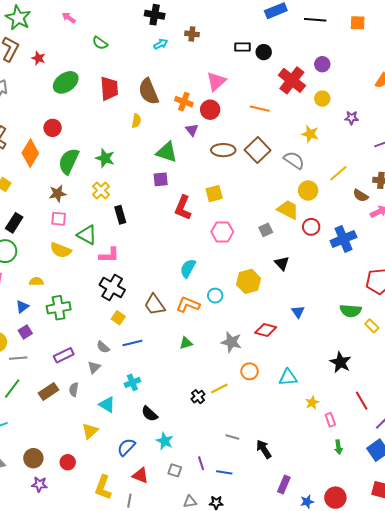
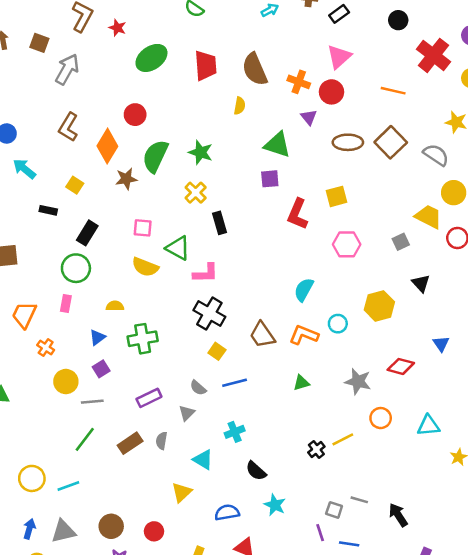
black rectangle: (242, 47) -> (339, 14), moved, turned -35
brown star: (58, 194) -> (126, 179), moved
blue semicircle: (126, 447) -> (227, 512), turned 36
gray square: (175, 470) -> (334, 510), moved

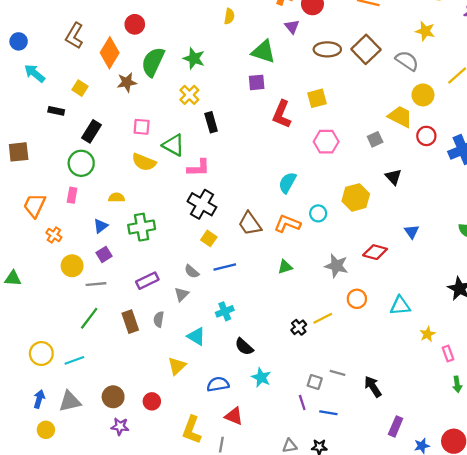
brown rectangle: (130, 443) -> (130, 322), turned -75

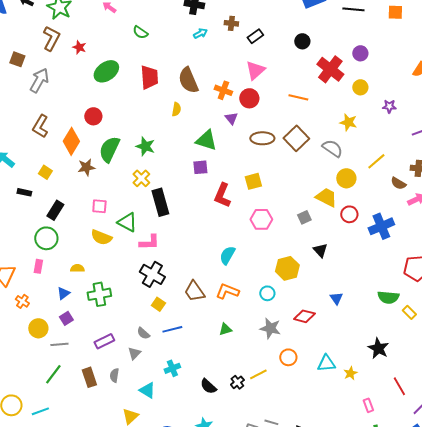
black rectangle: (211, 122) -> (160, 202), size x1.5
cyan circle: (318, 213) -> (267, 293), moved
yellow star: (428, 334) -> (350, 373), moved
black semicircle: (244, 347) -> (208, 386), moved

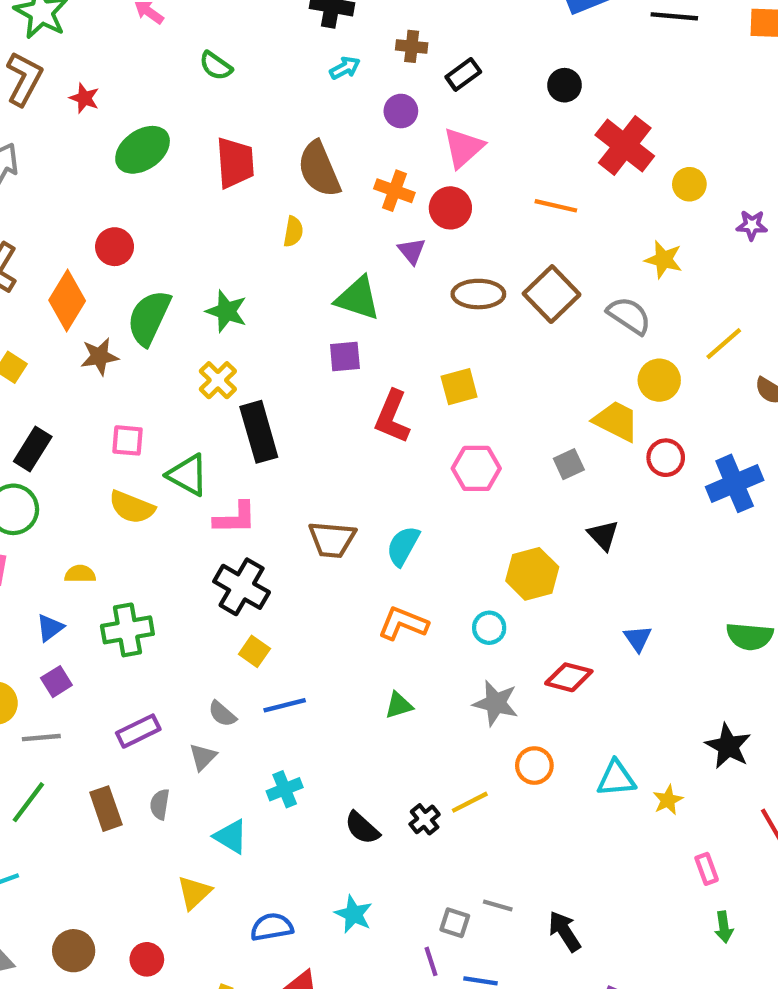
purple circle: (360, 53) -> (401, 111), moved
brown trapezoid: (194, 291) -> (332, 539), moved, turned -50

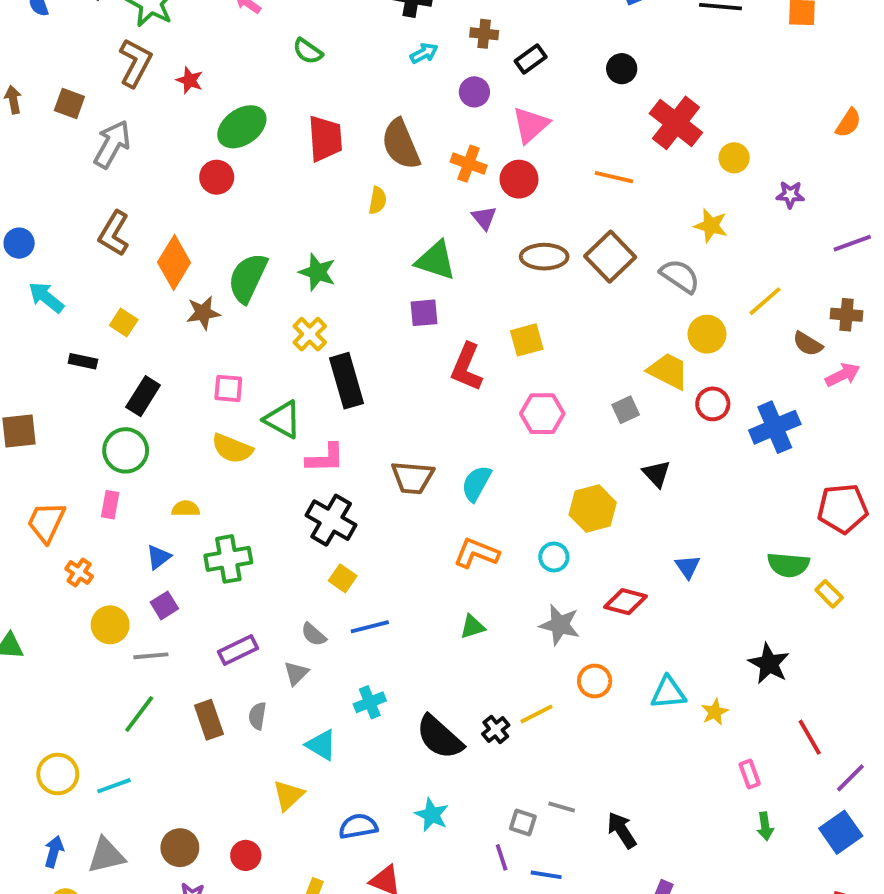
red circle: (115, 247) -> (217, 177), moved
black semicircle: (362, 828) -> (440, 737), size x1.5

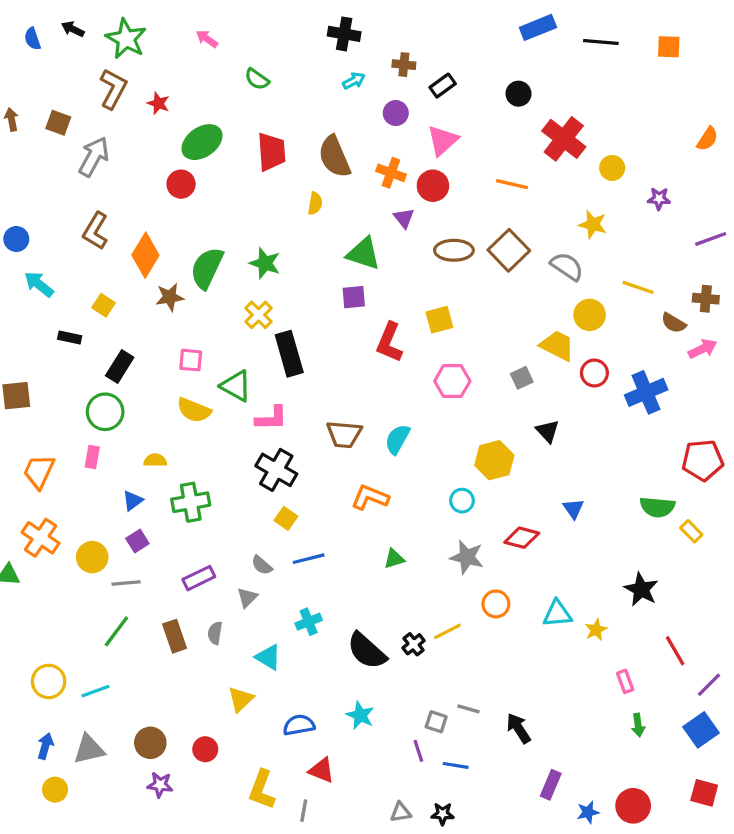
yellow line: (765, 301) -> (638, 287), turned 60
orange L-shape: (476, 553) -> (370, 497), moved
orange cross: (79, 572) -> (41, 538), moved, size x1.6

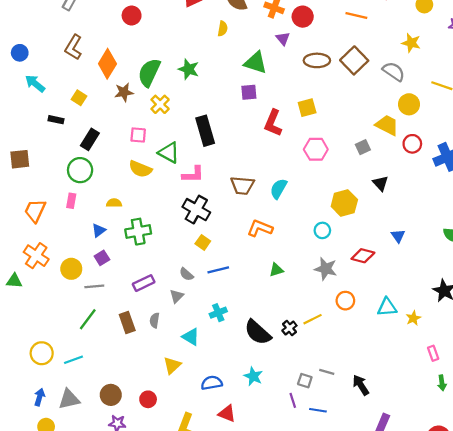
yellow cross: (259, 315) -> (160, 104), moved

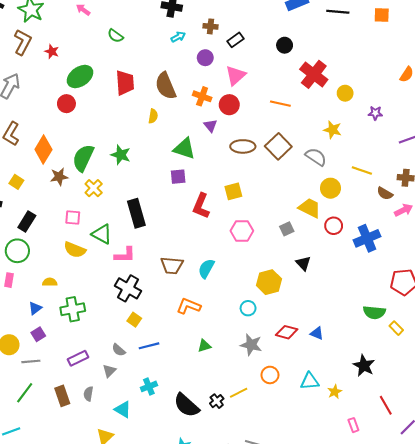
blue triangle: (398, 236) -> (317, 333), moved, turned -32

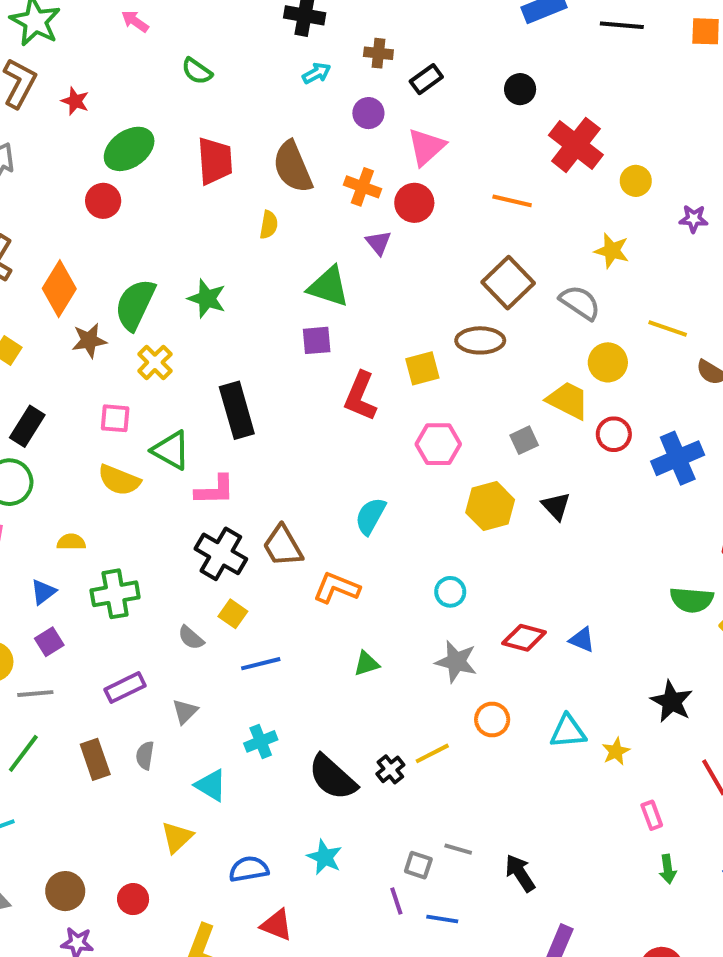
brown ellipse: (243, 146) -> (480, 340), moved
brown trapezoid: (172, 265) -> (283, 546), moved, turned 55
yellow hexagon: (269, 282) -> (490, 506), moved
gray semicircle: (119, 350) -> (191, 638), moved

